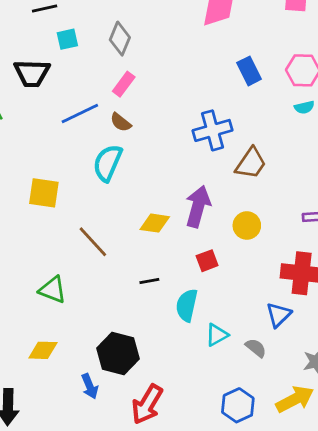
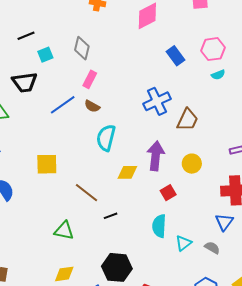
cyan semicircle: (108, 163) -> (106, 138), moved
black line: (149, 281) -> (111, 216), moved

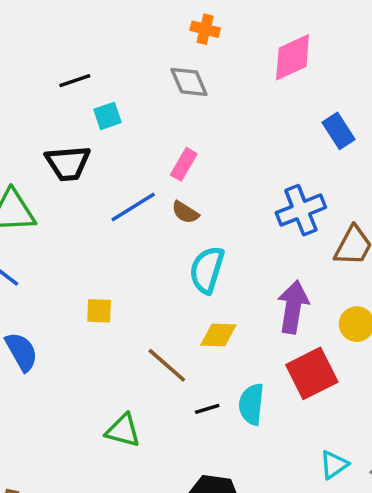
gray diamond: (82, 48) -> (189, 82), moved, turned -40
yellow square: (47, 164) -> (99, 311), size x0.7
yellow diamond: (127, 172) -> (218, 335), moved
red square: (168, 193) -> (312, 373), size x1.8
cyan semicircle: (159, 226) -> (251, 404), moved

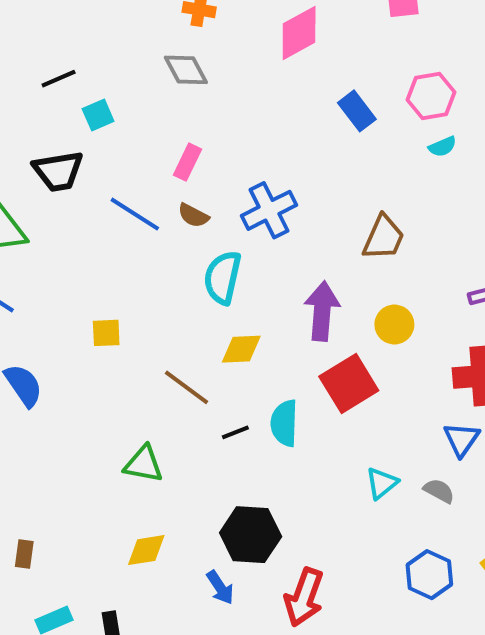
blue line: (133, 207) -> (135, 214), turned 69
blue cross: (301, 210) -> (269, 210), moved

